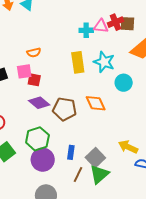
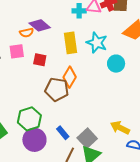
red square: (34, 80) -> (40, 60), moved
purple diamond: (39, 103) -> (40, 25), moved
orange diamond: (96, 103) -> (70, 77), moved, turned 55
blue rectangle: (71, 152) -> (63, 133), turned -48

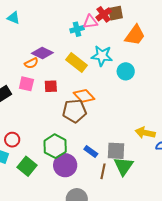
yellow rectangle: (70, 43) -> (76, 62), turned -30
pink square: (17, 51) -> (26, 84), turned 35
orange diamond: (70, 77) -> (84, 96), turned -60
gray square: (87, 138) -> (116, 151), turned -30

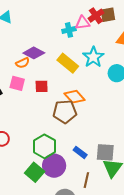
cyan star: (102, 56) -> (93, 57), turned 30
green square: (27, 166) -> (35, 172), moved
brown line: (103, 171) -> (86, 180), moved

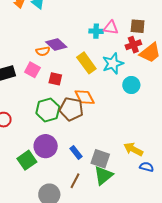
red cross: (96, 16) -> (133, 45), moved
green hexagon: (44, 146) -> (48, 110), moved
purple circle: (54, 166) -> (46, 146), moved

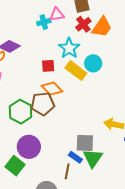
yellow rectangle: (86, 63) -> (76, 71), moved
red square: (55, 79) -> (48, 66), moved
blue rectangle: (76, 152) -> (75, 157), moved

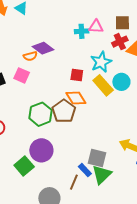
brown pentagon: (43, 104) -> (64, 111), turned 30

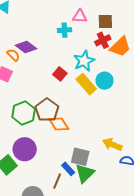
pink triangle: (96, 26) -> (80, 16), moved
orange semicircle: (30, 56) -> (13, 55), turned -120
red square: (77, 75) -> (60, 74), turned 32
orange diamond: (76, 98) -> (59, 124), moved

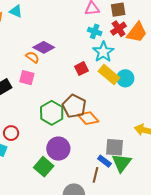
cyan cross: (65, 30) -> (95, 31), moved, turned 32
red square: (60, 74) -> (81, 69), turned 32
cyan circle: (105, 81) -> (125, 78), moved

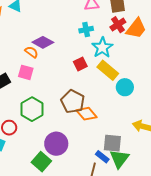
cyan cross: (95, 31) -> (86, 30), moved, turned -32
cyan circle: (125, 78) -> (125, 87), moved
green hexagon: (52, 113) -> (32, 109), moved

